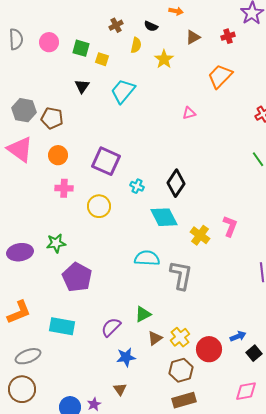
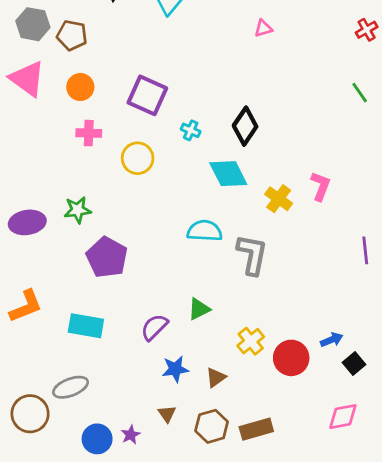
brown triangle: (155, 338) -> (216, 377), moved
gray ellipse: (28, 356) -> (71, 387), moved
brown hexagon: (181, 370) -> (212, 426), moved

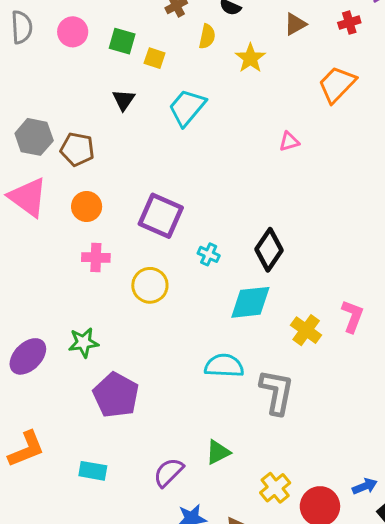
cyan diamond: (228, 174) -> (250, 302), turned -69
purple ellipse: (27, 222) -> (28, 356), turned -36
cyan rectangle: (86, 326) -> (93, 471), size x0.7

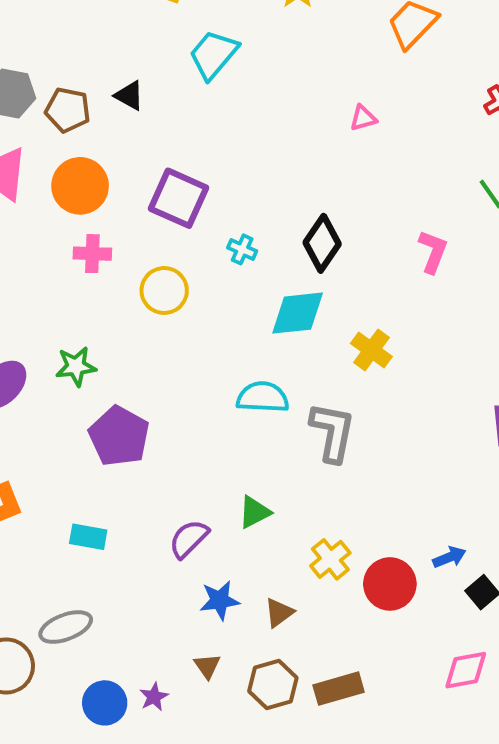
black triangle: (124, 100) -> (129, 96), moved, turned -35
pink triangle: (289, 142) -> (363, 118), moved
orange circle: (87, 206) -> (80, 186), size x1.4
pink L-shape: (352, 316) -> (433, 252), moved

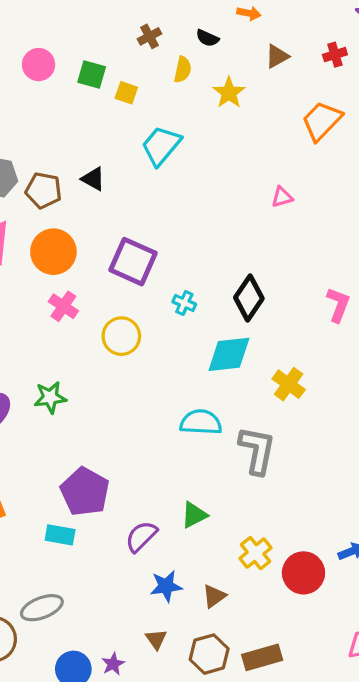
pink cross: (92, 254) -> (63, 306), turned 32
purple pentagon: (119, 436) -> (85, 492), moved

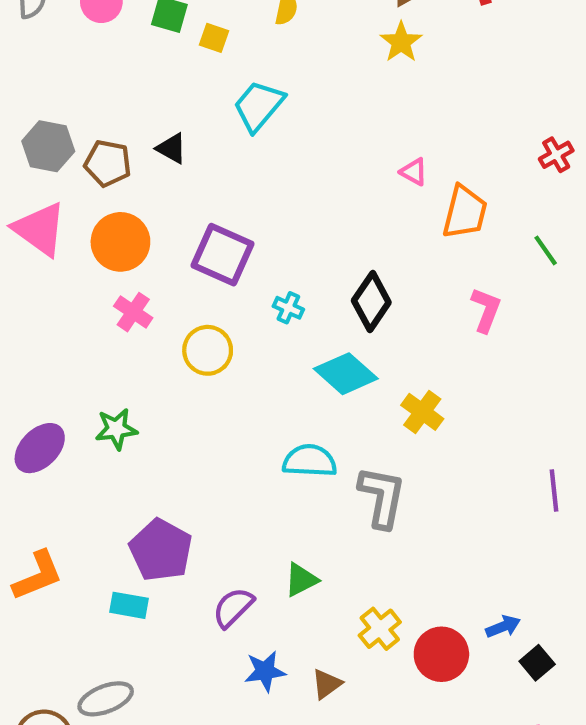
yellow star: (229, 93) -> (401, 42), moved
orange trapezoid: (322, 121) -> (465, 212), moved, turned 150
pink triangle: (282, 197) -> (414, 172), turned 45
cyan diamond: (229, 354) -> (346, 374), turned 48

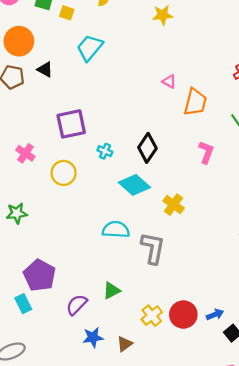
yellow star: (401, 42) -> (163, 15), turned 30
orange circle: (120, 242) -> (19, 41), moved
purple square: (223, 255) -> (71, 124), turned -36
cyan rectangle: (129, 605) -> (23, 304), turned 54
red circle: (441, 654) -> (183, 315), moved

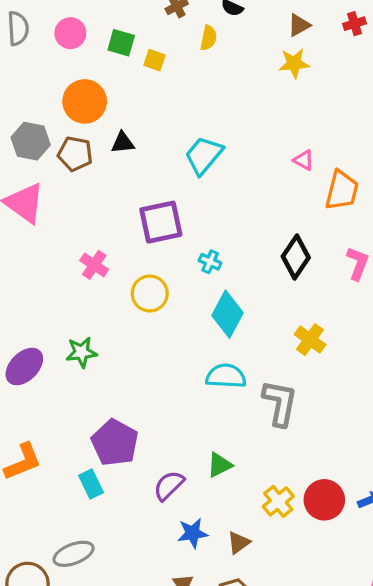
cyan trapezoid: (90, 48) -> (204, 155), moved
black triangle: (45, 69) -> (123, 143), turned -35
black diamond: (147, 148) -> (296, 257), moved
cyan diamond: (134, 185) -> (227, 314), moved, turned 76

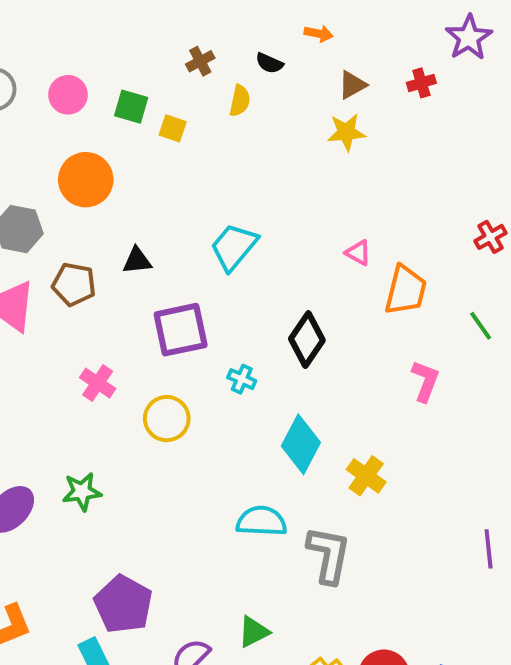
black triangle: (123, 143) -> (137, 261), moved
brown pentagon: (75, 154) -> (74, 284), moved
black diamond: (296, 257) -> (307, 340), moved
cyan diamond: (227, 314) -> (301, 444), moved

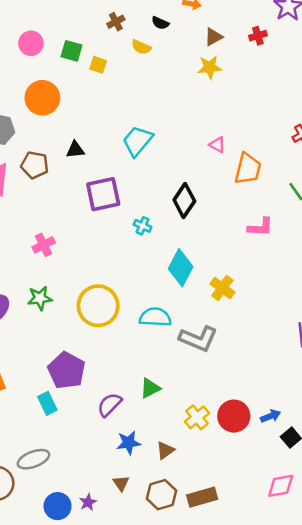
yellow semicircle: (240, 101) -> (141, 47), turned 102
pink L-shape: (425, 381) -> (260, 227), turned 72
pink cross: (98, 383) -> (44, 245), moved, turned 30
yellow circle: (167, 419) -> (98, 306), moved, size x1.4
gray L-shape: (329, 555) -> (198, 339), turned 102

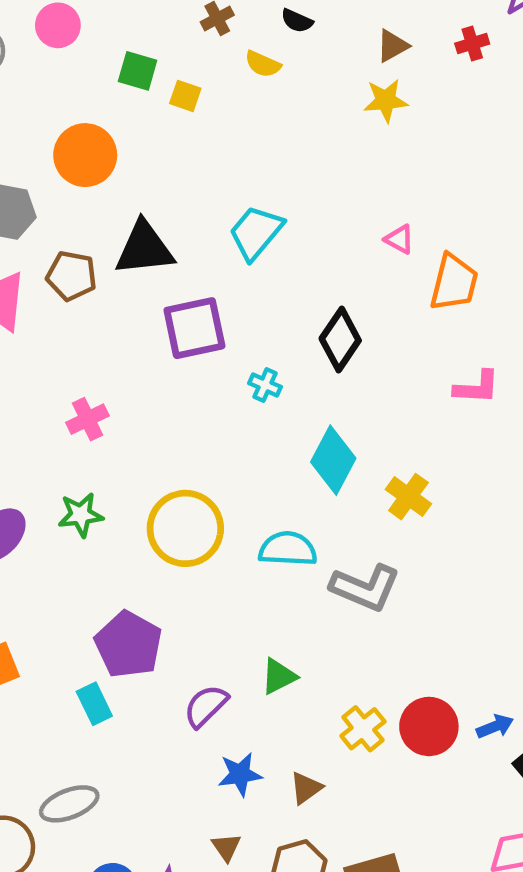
pink circle: (31, 43) -> (58, 25), moved
black triangle: (75, 150) -> (144, 248), size x1.8

